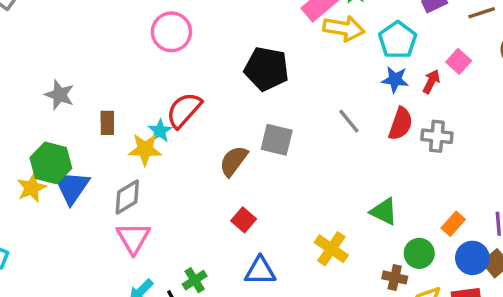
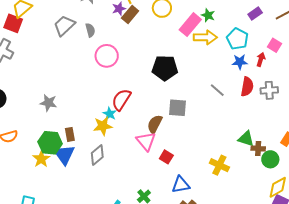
brown rectangle: (107, 123) -> (70, 134), moved
pink triangle: (133, 238) -> (146, 141), moved
brown cross: (395, 277) -> (258, 149), moved

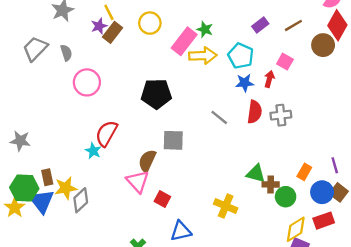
yellow star: (103, 126) -> (66, 188), moved

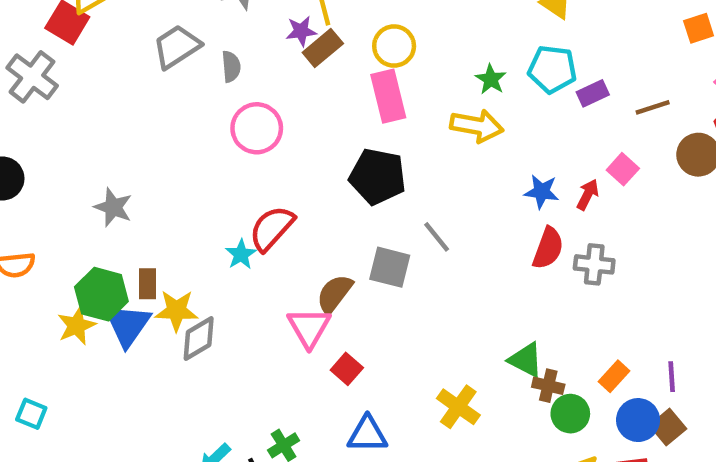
pink rectangle: (184, 41) -> (388, 96), moved, turned -64
cyan pentagon: (241, 56) -> (552, 69), moved, turned -30
gray line: (219, 117) -> (437, 237), moved

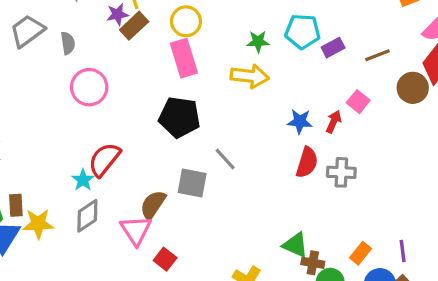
green star: (491, 79) -> (258, 42), turned -30
gray diamond: (199, 339) -> (87, 216), moved

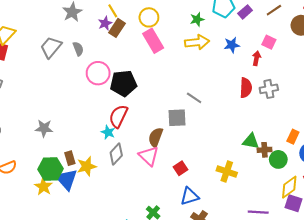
black pentagon: (179, 117) -> (123, 83), moved
blue star: (300, 121) -> (232, 45), moved
red square: (165, 259) -> (181, 168), moved, turned 32

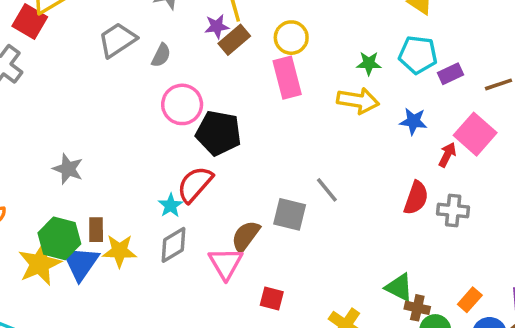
pink square: (269, 42) -> (475, 134), size x1.6
gray semicircle: (78, 49) -> (161, 55), turned 32
red square: (181, 168) -> (272, 298), turned 32
yellow star: (43, 187) -> (40, 264), size x1.4

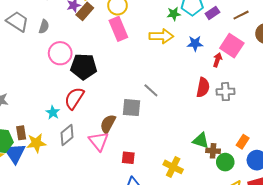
gray trapezoid: (117, 40) -> (17, 21), turned 75
green star: (369, 63) -> (174, 14), moved
cyan star: (171, 205) -> (53, 112), moved

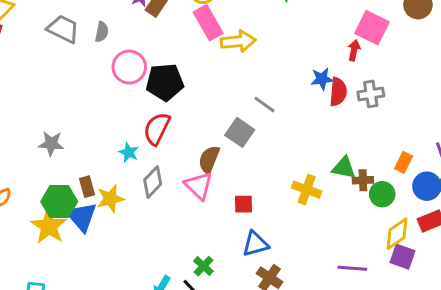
yellow arrow: (161, 36) -> (238, 41), moved
blue star: (195, 43) -> (322, 79), moved
gray square: (131, 108) -> (240, 132), turned 36
yellow cross: (173, 167) -> (307, 190), moved

